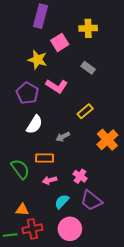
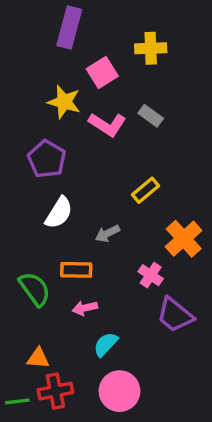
pink L-shape: (57, 86) -> (107, 124), moved
pink cross: (80, 176) -> (151, 275), moved
purple trapezoid: (91, 200) -> (175, 315), moved

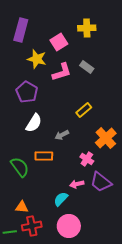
purple rectangle: (69, 27) -> (21, 30), moved
pink L-shape: (107, 124) -> (62, 72), turned -50
pink arrow: (85, 308) -> (77, 184), moved

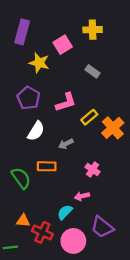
pink L-shape: (62, 72) -> (66, 102), moved
orange cross: (106, 138) -> (113, 128), moved
purple trapezoid: (101, 182) -> (102, 227), moved
red cross: (32, 226) -> (42, 232), moved, turned 36

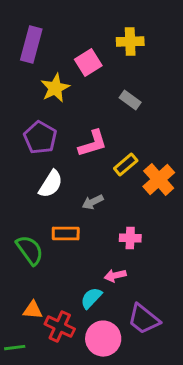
yellow star: (39, 63) -> (55, 88), turned 30
pink cross: (93, 169) -> (130, 238), turned -32

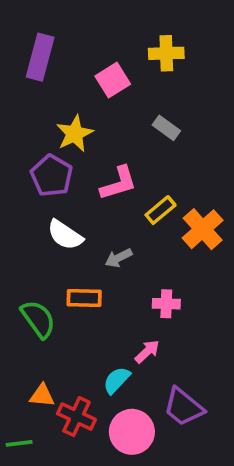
yellow star: (55, 88) -> (75, 134), moved
white semicircle: (51, 184) -> (65, 235), turned 92
pink arrow: (115, 276) -> (147, 352), turned 150

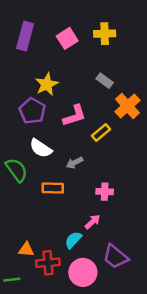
pink square: (113, 80) -> (67, 38), moved
orange cross: (203, 229) -> (128, 106), moved
green semicircle: (38, 319) -> (17, 170), moved
red cross: (76, 417) -> (48, 263), turned -30

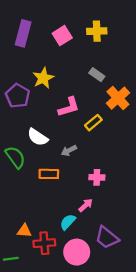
purple pentagon: (32, 111) -> (18, 96), moved

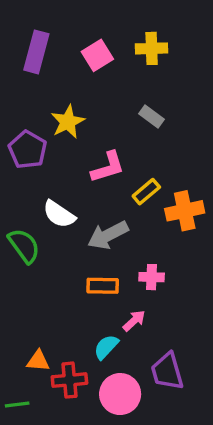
orange cross: (118, 98) -> (185, 211), moved, turned 30
gray arrow: (69, 151) -> (108, 235), size x1.6
orange rectangle: (49, 174) -> (103, 286), moved
purple trapezoid: (107, 238) -> (167, 371), turned 35

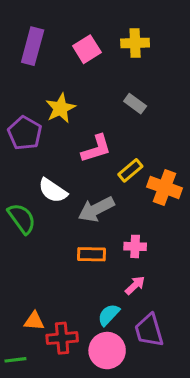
orange cross: (185, 211) -> (165, 187), turned 32
pink arrow: (134, 321) -> (135, 285), moved
cyan semicircle: (106, 347) -> (109, 315), moved

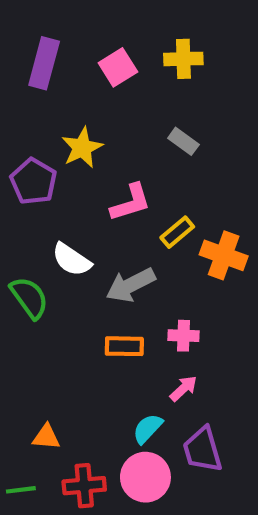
red cross: (62, 338) -> (84, 486), moved

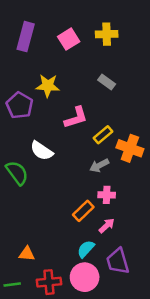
yellow star: (82, 148) -> (48, 86), turned 30
gray arrow: (131, 285) -> (99, 165), moved, size x0.7
orange rectangle: (124, 346) -> (83, 211), moved, turned -45

